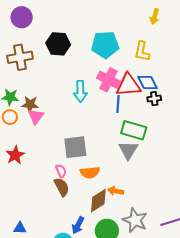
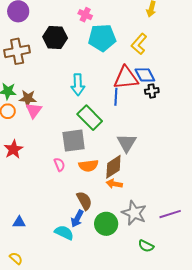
yellow L-shape: (142, 51) -> (139, 44), turned 30
pink cross: (109, 80) -> (85, 15), moved, size x0.6
green rectangle: (134, 130) -> (90, 118), moved, turned 30
brown semicircle: (62, 187) -> (84, 201), moved
brown diamond: (98, 201) -> (113, 167), moved

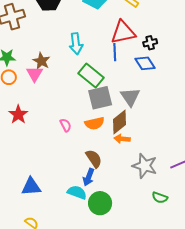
blue diamond: (145, 75) -> (145, 63), moved
brown star: (28, 98) -> (41, 61), moved, turned 30
gray square: (74, 141) -> (100, 98), moved
blue triangle: (19, 222) -> (31, 187), size x1.5
green circle: (106, 224) -> (100, 203), moved

